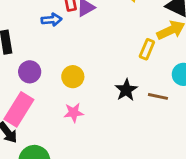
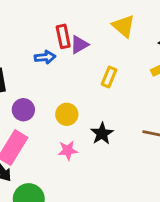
yellow rectangle: (147, 49) -> (109, 77), moved
black star: (126, 90) -> (102, 134), moved

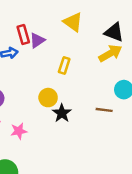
yellow circle: (67, 114) -> (48, 98), moved
pink star: (68, 150) -> (19, 131), moved

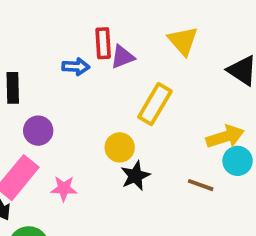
yellow arrow: (110, 53) -> (225, 137), moved
yellow rectangle: (64, 65) -> (155, 104), size x1.5

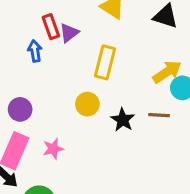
blue arrow: (76, 67) -> (35, 51), turned -85
black star: (135, 176) -> (123, 120), moved

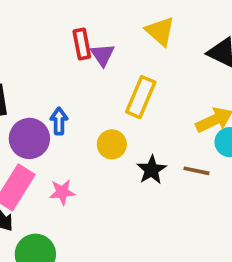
purple triangle: (69, 33) -> (103, 55), turned -35
blue arrow: (35, 51) -> (59, 121), moved
purple circle: (20, 109) -> (29, 138), size x1.4

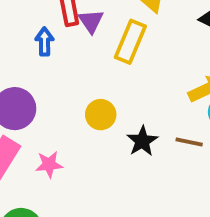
yellow rectangle: (141, 97) -> (130, 42), moved
blue arrow: (59, 121) -> (45, 42), moved

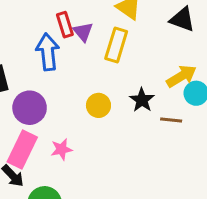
blue arrow: (45, 42) -> (48, 52), size x1.6
black star: (142, 141) -> (142, 100), moved

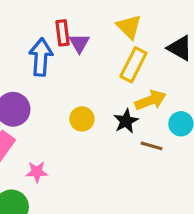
yellow rectangle: (116, 45) -> (133, 65), moved
yellow arrow: (181, 76) -> (151, 100), moved
pink star: (61, 149) -> (37, 172), moved

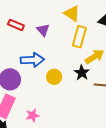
red rectangle: (63, 33) -> (16, 25), moved, turned -49
blue arrow: (41, 57) -> (32, 60), moved, turned 95

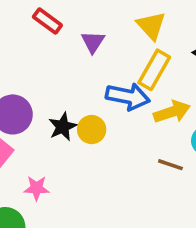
blue arrow: (32, 60) -> (128, 97), moved
black star: (82, 73) -> (63, 127), moved

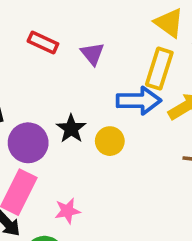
yellow triangle: (151, 26) -> (169, 23), moved
black star: (63, 127) -> (71, 129), moved

